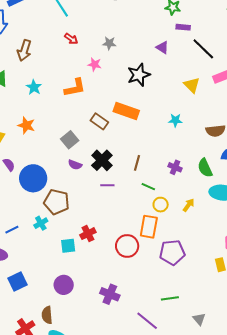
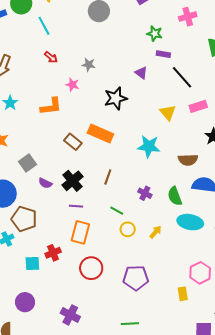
cyan star: (175, 120) -> (149, 146), size x1.6
gray square: (70, 140) -> (27, 163), moved
brown line: (137, 163) -> (108, 177), moved
orange rectangle: (149, 227) -> (80, 232), moved

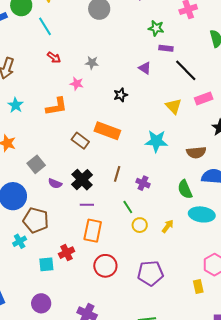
black star: (116, 98) -> (121, 95), size x0.6
purple cross: (145, 193) -> (143, 183), moved
green line: (117, 211) -> (128, 207), turned 32

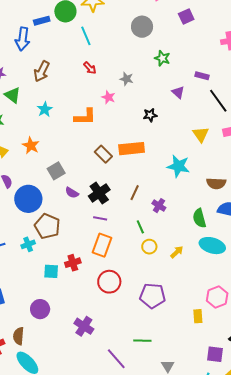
green star: (156, 28) -> (162, 58), moved
orange rectangle: (107, 131) -> (132, 149), turned -35

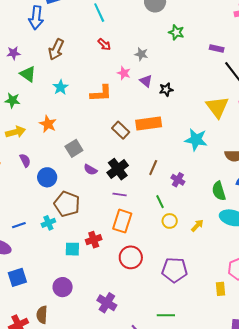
purple triangle: (178, 92) -> (146, 81), moved
yellow triangle: (201, 134) -> (217, 107), size x1.4
blue circle: (28, 199) -> (47, 177), size x0.7

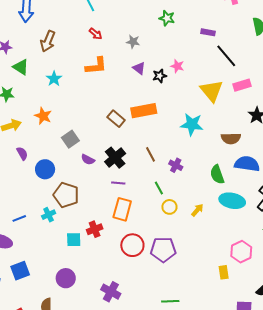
pink star: (124, 73) -> (177, 66), moved
orange L-shape: (101, 93) -> (96, 66), moved
brown line: (153, 168) -> (150, 154), turned -49
purple pentagon: (175, 270) -> (163, 250), moved

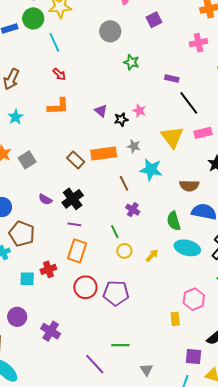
gray star: (133, 42) -> (134, 146), moved
gray square: (70, 139) -> (27, 160), moved
brown line: (150, 154) -> (124, 183), moved
purple cross: (111, 292) -> (51, 331), moved

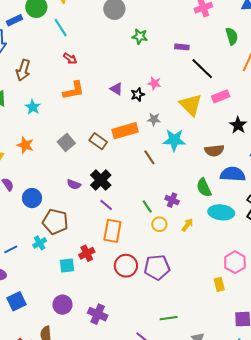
gray square: (27, 160) -> (66, 143), moved
purple cross: (133, 210) -> (172, 200), moved
purple line: (74, 224) -> (106, 205), turned 40

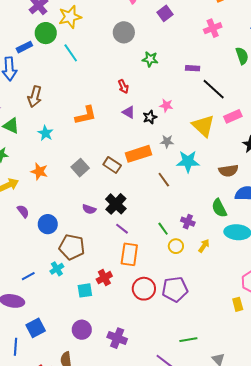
red arrow: (70, 58) -> (123, 86), moved, turned 32

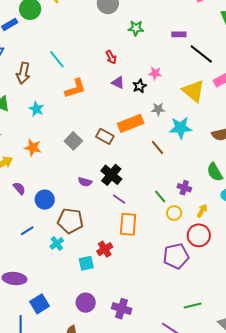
cyan line: (71, 53) -> (57, 59), moved
blue line: (28, 276) -> (27, 231), moved
red circle: (144, 289) -> (199, 235), moved

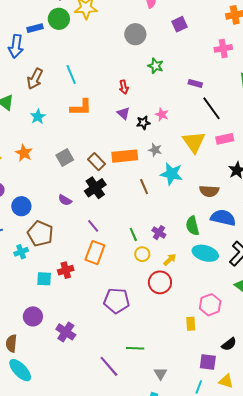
black cross: (111, 175) -> (95, 188), moved
purple pentagon: (176, 256) -> (117, 301), moved

